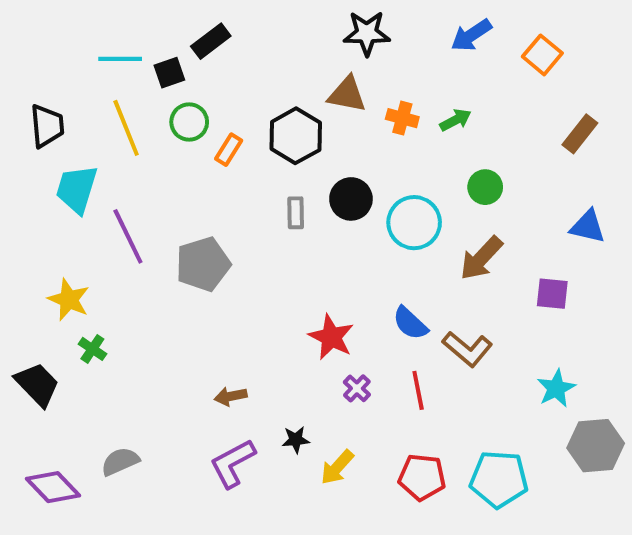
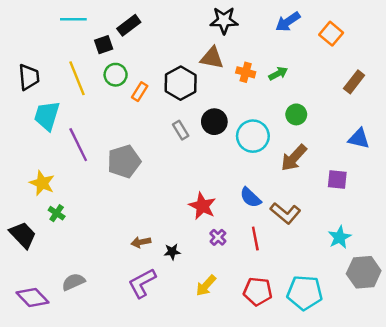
cyan line: (120, 59) -> (73, 19), moved
gray rectangle: (296, 213) -> (181, 130), turned -30
black star: (296, 440) -> (172, 252), moved

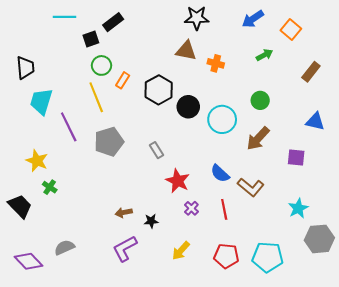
green arrow: (278, 73) -> (264, 55), moved
yellow line: (77, 78) -> (96, 97), moved
black hexagon: (181, 83) -> (159, 90), moved
gray rectangle: (181, 130) -> (157, 150), moved

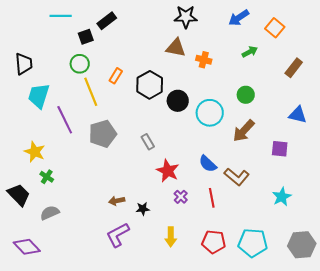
green circle: (101, 65) -> (80, 64), moved
gray hexagon: (319, 239) -> (302, 245), moved
gray semicircle: (64, 247) -> (50, 213), moved
yellow arrow: (181, 251) -> (171, 237), turned -42

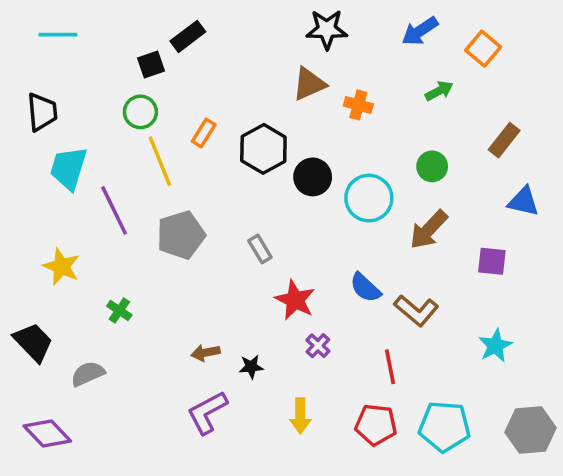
cyan line: (61, 16) -> (58, 35), moved
brown triangle: (176, 48) -> (309, 84), turned -35
brown rectangle: (294, 68) -> (504, 140), moved
green cross: (47, 177) -> (119, 310), moved
red line: (212, 198) -> (390, 367), moved

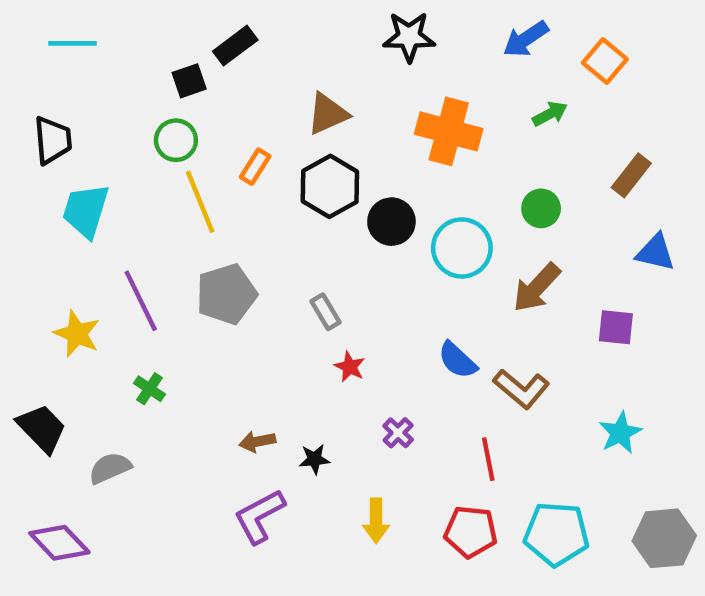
brown triangle: (309, 84) -> (328, 114), moved
orange cross: (358, 105) -> (449, 131), size x1.8
purple line: (114, 210) -> (141, 301), moved
red star: (295, 300) -> (350, 367), moved, size x0.6

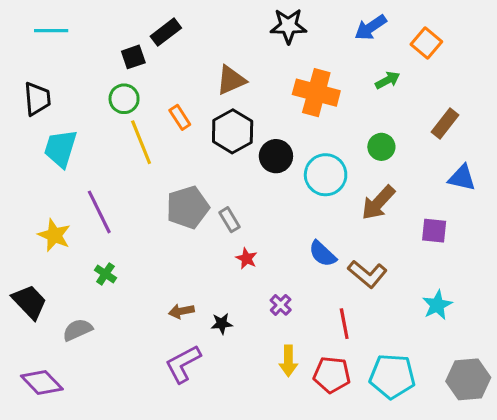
orange rectangle: (255, 167) -> (180, 117), turned -65
gray pentagon: (227, 294) -> (188, 207), moved
yellow arrow: (376, 521) -> (288, 361), moved

